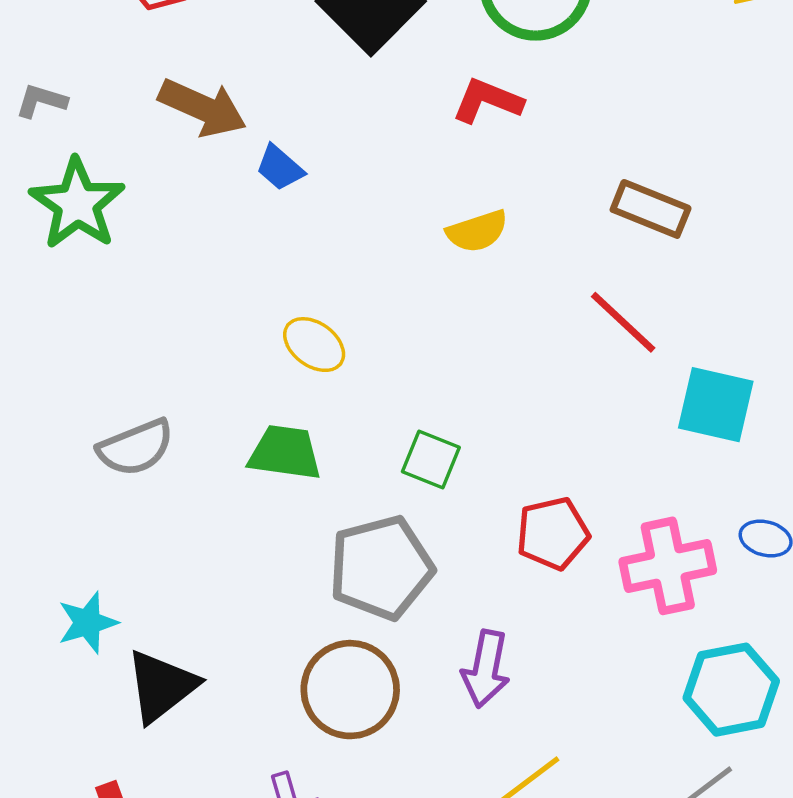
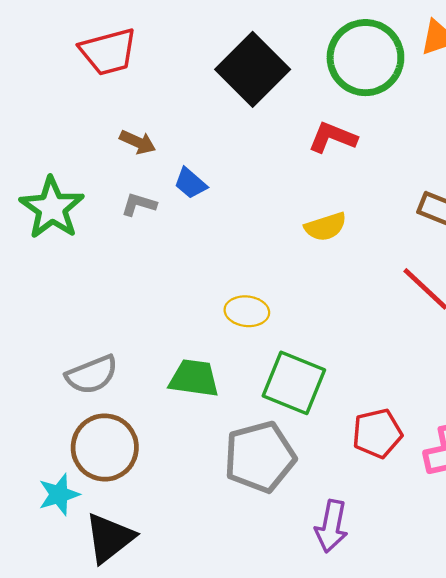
gray L-shape: (41, 101) -> (139, 204), moved
brown arrow: (203, 108) -> (138, 142), size x0.6
yellow ellipse: (314, 345) -> (247, 311), moved, turned -30
green square: (431, 460) -> (294, 383), size x1.6
brown circle: (350, 690) -> (105, 447), moved

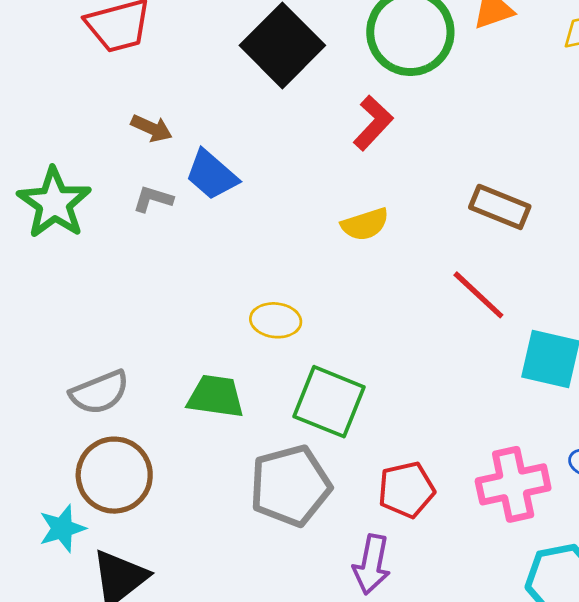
red L-shape: (333, 137) -> (373, 123), turned 111
blue trapezoid: (190, 183) -> (212, 175), size x1.4
red pentagon: (377, 433) -> (406, 490), moved

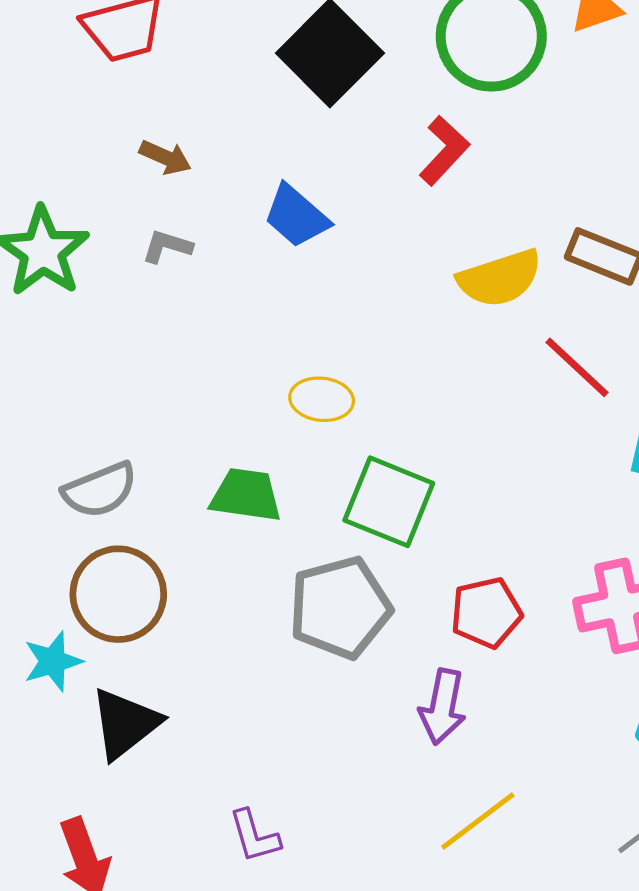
blue trapezoid: (212, 175) -> (296, 216), moved
yellow semicircle: (365, 224) -> (500, 278), moved, size x1.4

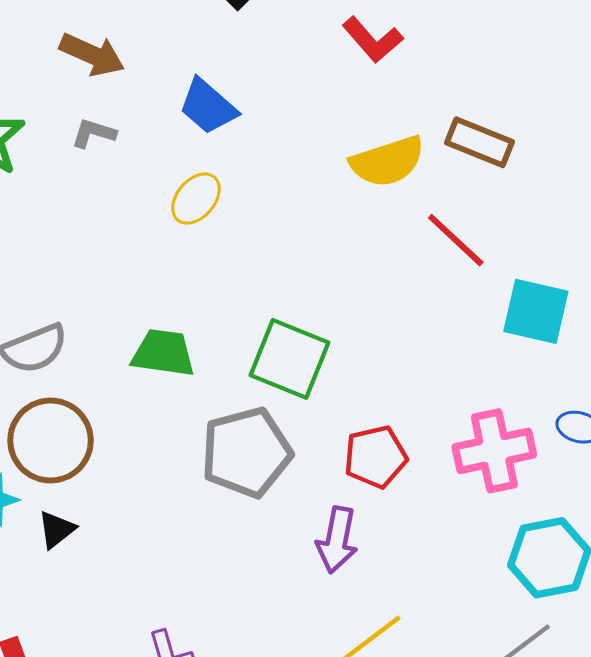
red L-shape: (444, 151) -> (373, 40), moved, turned 96
brown arrow: (165, 157) -> (92, 55), size x1.4
yellow ellipse: (322, 399) -> (196, 199), moved, turned -56
black triangle: (125, 724) -> (56, 530), moved, size x0.6

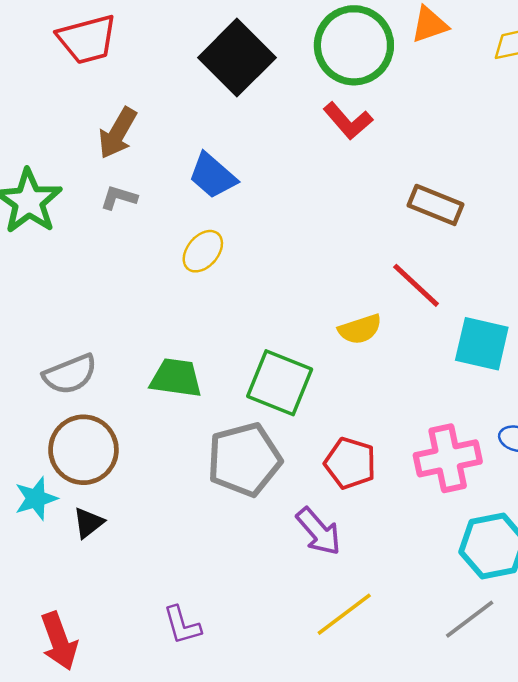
brown arrow: (92, 55) -> (118, 133), turned 96
yellow semicircle: (387, 161) -> (360, 329), moved, size x0.7
red pentagon: (376, 457) -> (350, 463), turned 30
purple arrow: (337, 540) -> (319, 531), turned -52

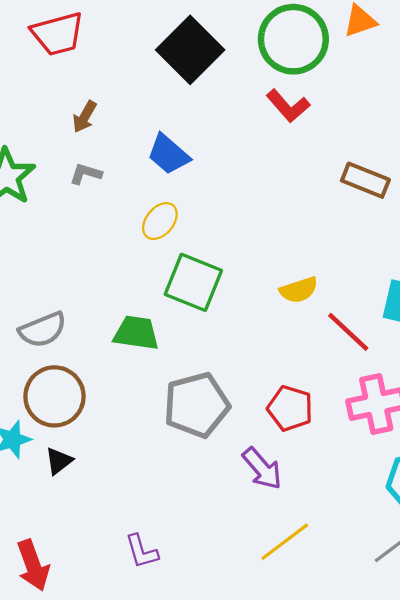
brown arrow: (118, 133) -> (85, 117), size x0.7
red line: (416, 285) -> (348, 332), moved
green square: (280, 383) -> (193, 282), moved

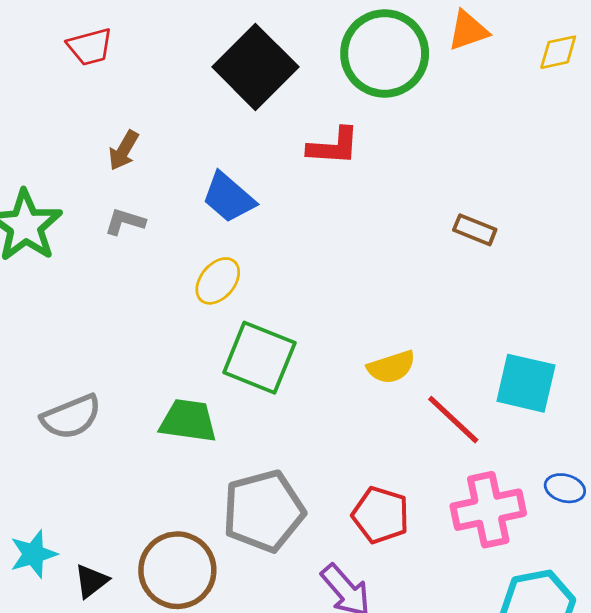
red trapezoid: (58, 34) -> (90, 47), size x0.7
red L-shape: (288, 106) -> (333, 146), moved, turned -45
brown rectangle: (365, 180) -> (475, 230), size x0.7
brown circle: (54, 396) -> (177, 570), moved

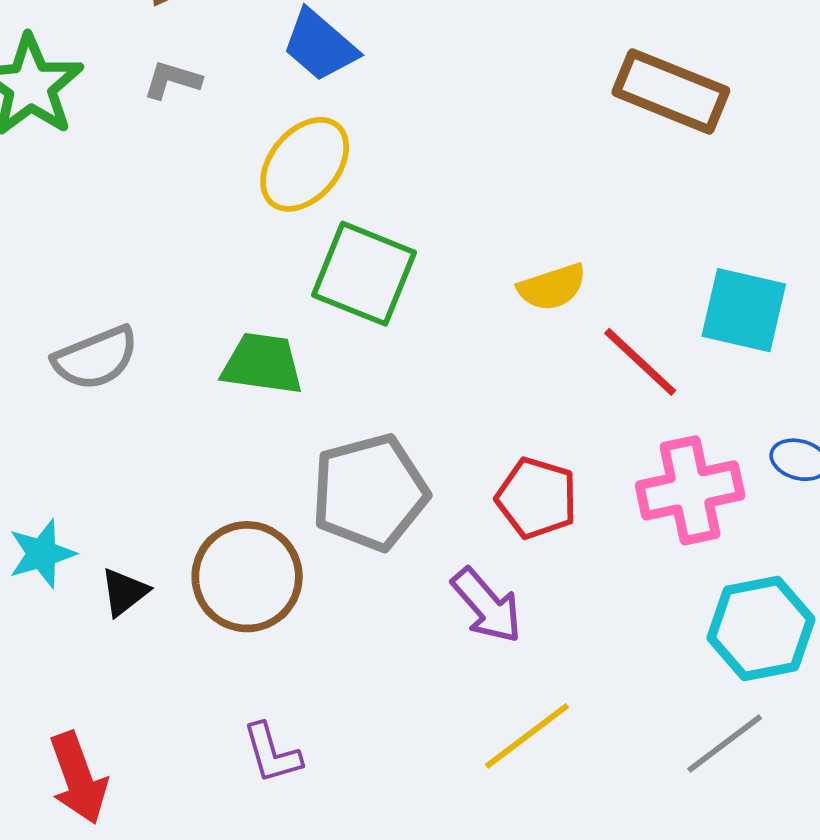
brown rectangle: (475, 230) -> (671, 91), size x1.8
yellow ellipse: (218, 281) -> (305, 164), size x1.4

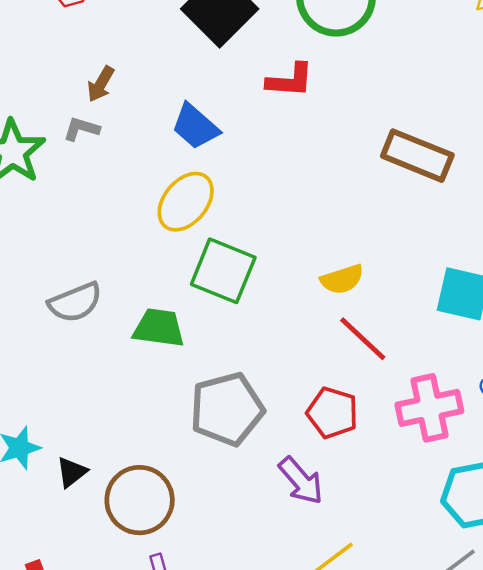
gray L-shape: (172, 80) -> (81, 129), moved
gray semicircle: (96, 358) -> (75, 302), moved
red line: (640, 362) -> (363, 339), moved
brown circle: (247, 577) -> (140, 500), moved

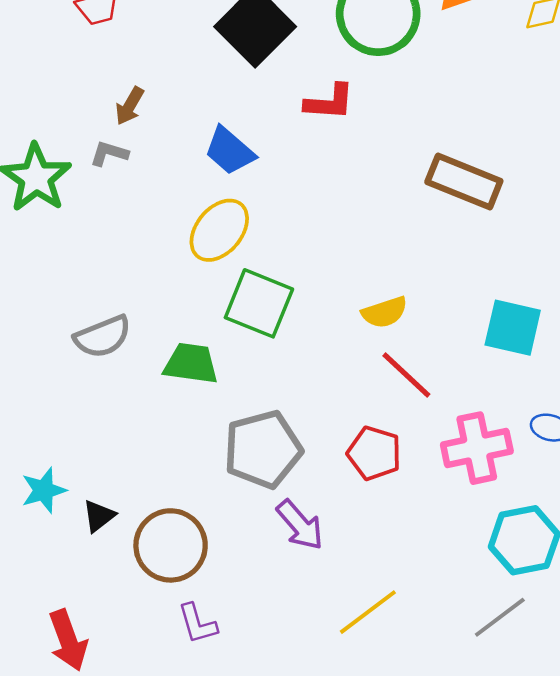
purple arrow: (301, 481) -> (300, 525), moved

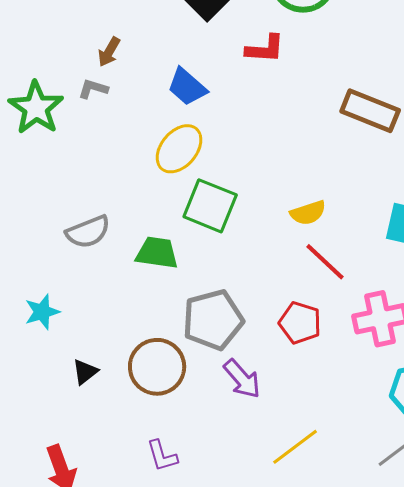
cyan star: (44, 490) -> (42, 312), moved
brown circle: (171, 545) -> (157, 367), moved

